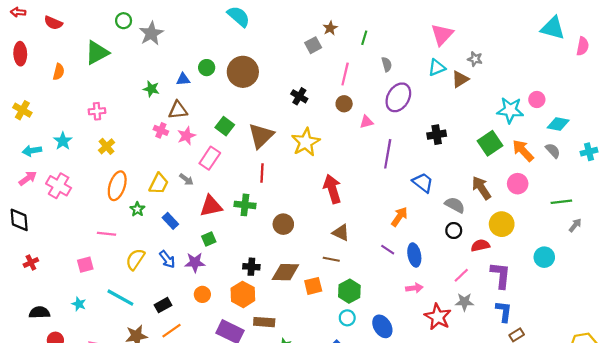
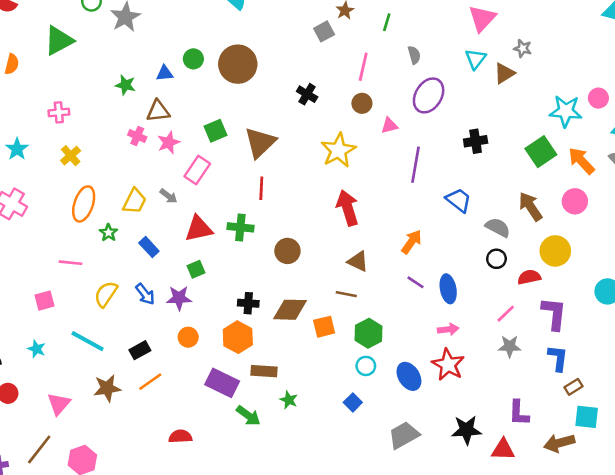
cyan triangle: (437, 68) -> (476, 59), turned -30
green square: (225, 126) -> (216, 131), turned 30
yellow star: (306, 142) -> (338, 150), moved
orange arrow: (399, 217) -> (412, 242), moved
red star: (438, 317) -> (448, 365), moved

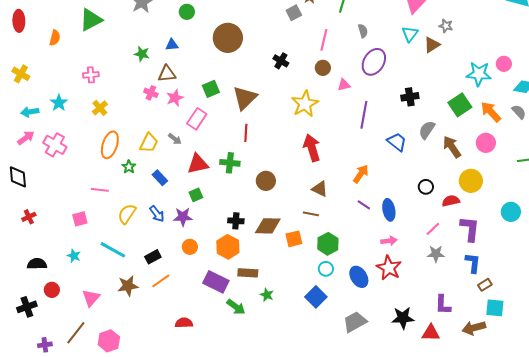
green circle: (193, 59) -> (187, 12), moved
gray semicircle: (498, 227) -> (427, 130), moved, turned -84
blue square: (353, 402) -> (316, 297), size x1.5

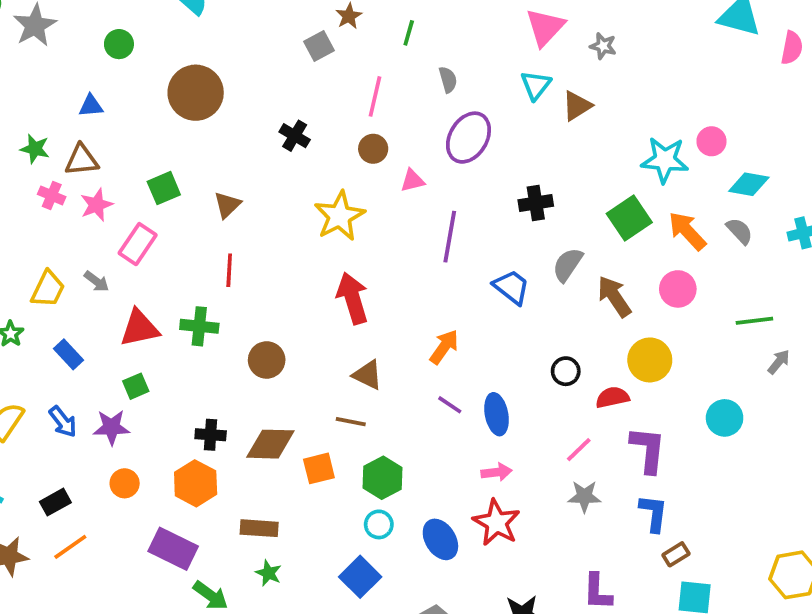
gray star: (446, 26) -> (603, 46), moved
green star: (142, 54) -> (35, 149), moved
brown triangle: (245, 98) -> (227, 205), size x0.6
brown rectangle: (248, 273) -> (259, 528), moved

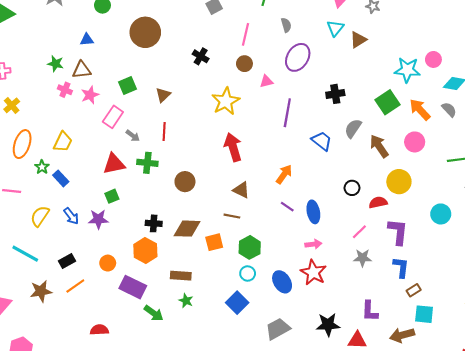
gray arrow: (97, 281) -> (133, 136), moved
blue rectangle: (68, 354) -> (61, 178), moved
orange circle: (125, 483) -> (108, 263), moved

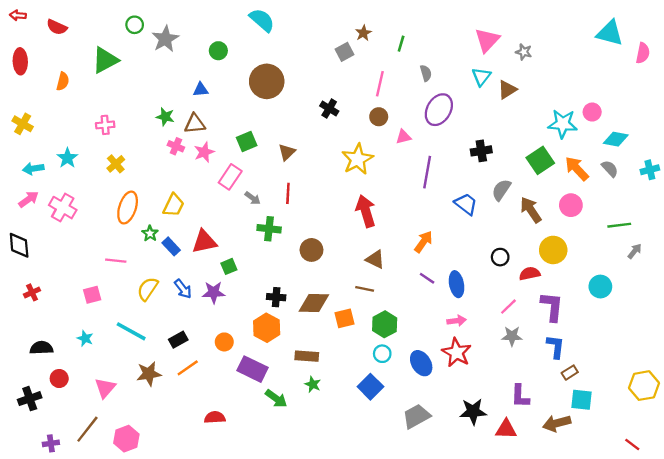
red triangle: (114, 164) -> (204, 242), moved

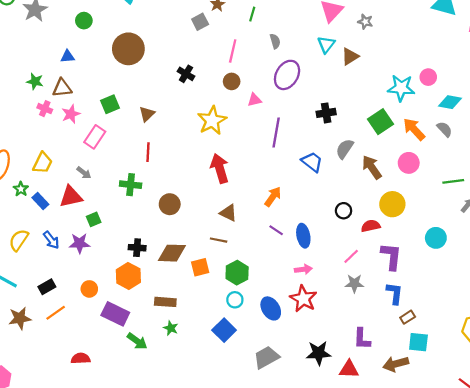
gray arrow: (253, 198) -> (84, 173), moved

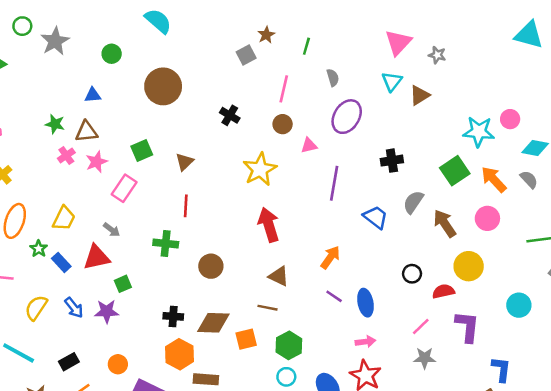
pink cross: (45, 109) -> (66, 156), turned 32
orange hexagon: (128, 276) -> (179, 354), moved
blue L-shape: (395, 293) -> (501, 369), moved

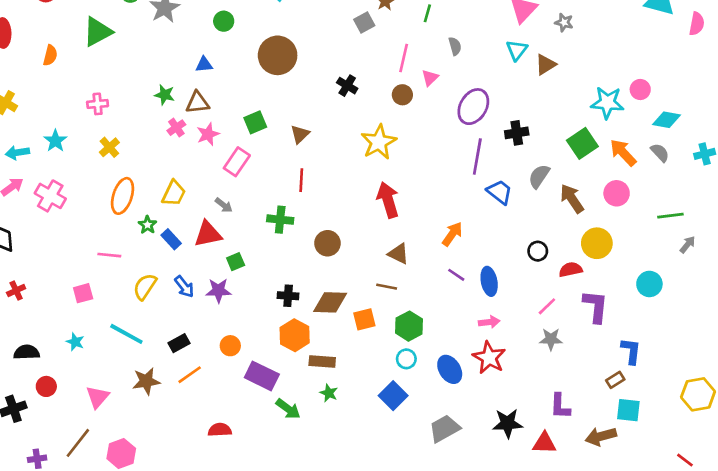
purple ellipse: (347, 117) -> (473, 107), moved
pink triangle: (309, 145) -> (430, 78), moved, turned -30
purple line: (334, 183) -> (477, 157), moved

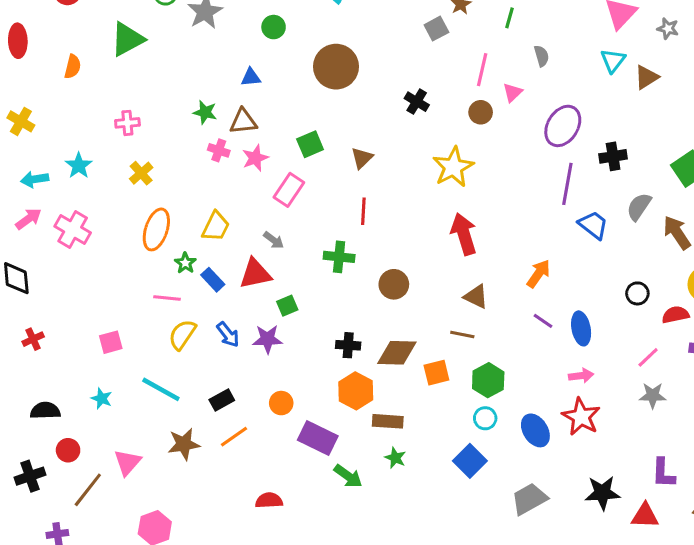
pink cross: (176, 128) -> (219, 150), turned -36
pink line: (109, 255) -> (167, 298), moved
brown line: (78, 443) -> (88, 490), moved

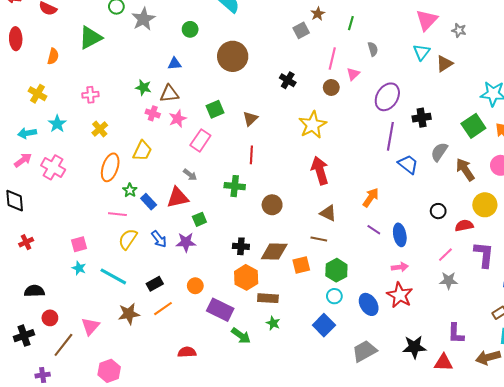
yellow cross: (21, 121) -> (37, 94), moved
yellow trapezoid: (216, 226) -> (142, 151), moved
cyan star: (102, 398) -> (79, 268), moved

